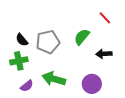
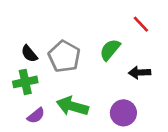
gray pentagon: (48, 42) -> (64, 56), turned -30

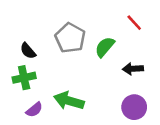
gray pentagon: (64, 56) -> (70, 38), moved
purple circle: (123, 113) -> (134, 107), moved

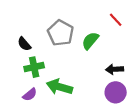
black arrow: (133, 69) -> (114, 69), moved
green cross: (24, 78) -> (34, 67), moved

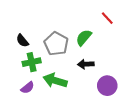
gray pentagon: (61, 33) -> (56, 44), moved
black arrow: (114, 69) -> (86, 64), moved

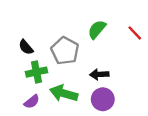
red line: (107, 18) -> (135, 33), moved
green semicircle: (84, 38) -> (97, 29), moved
purple circle: (107, 86) -> (103, 99), moved

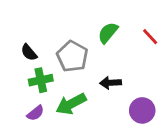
green arrow: (64, 93) -> (71, 104), turned -44
purple circle: (103, 99) -> (142, 110), moved

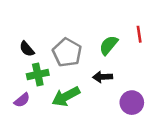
green semicircle: (108, 33) -> (109, 45), moved
red line: (150, 37) -> (139, 34), turned 35
purple semicircle: (35, 113) -> (22, 100), moved

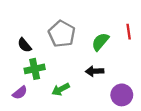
gray pentagon: (67, 53) -> (62, 34), moved
green arrow: (66, 96) -> (61, 89), size x0.7

